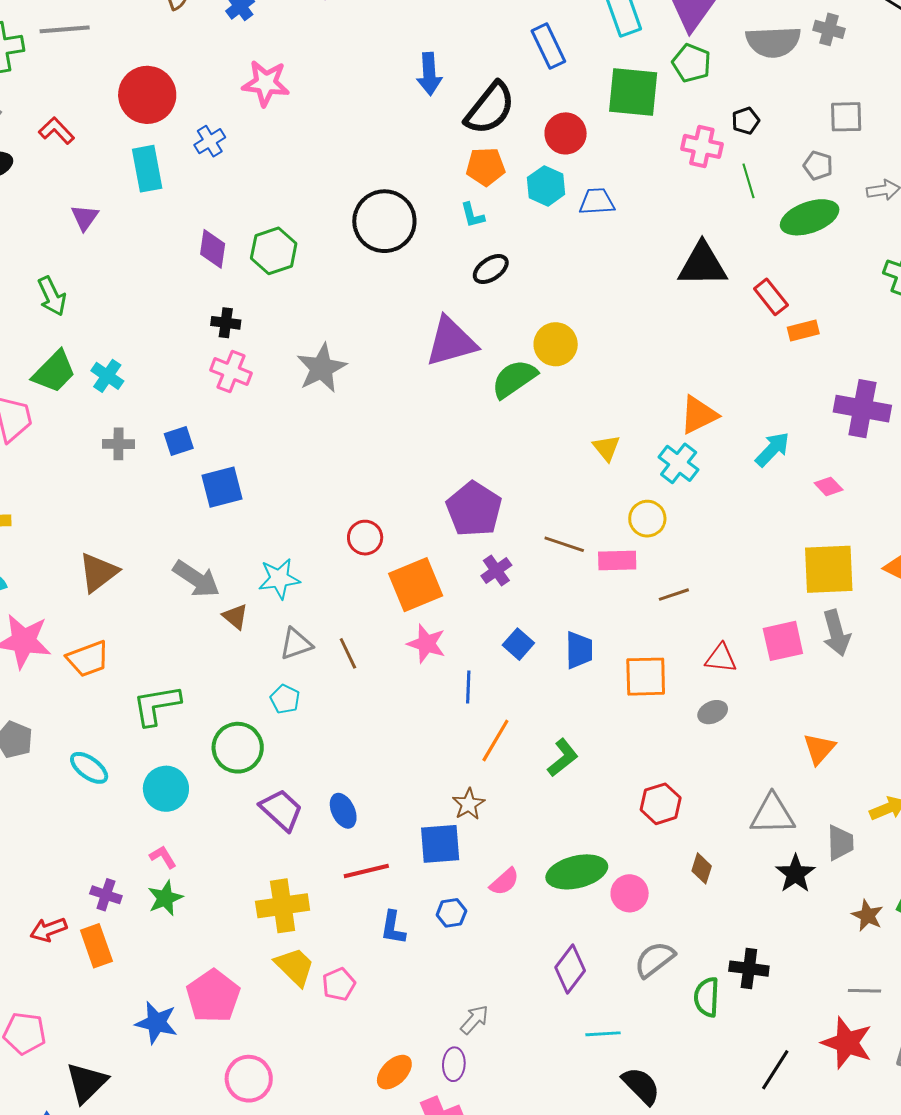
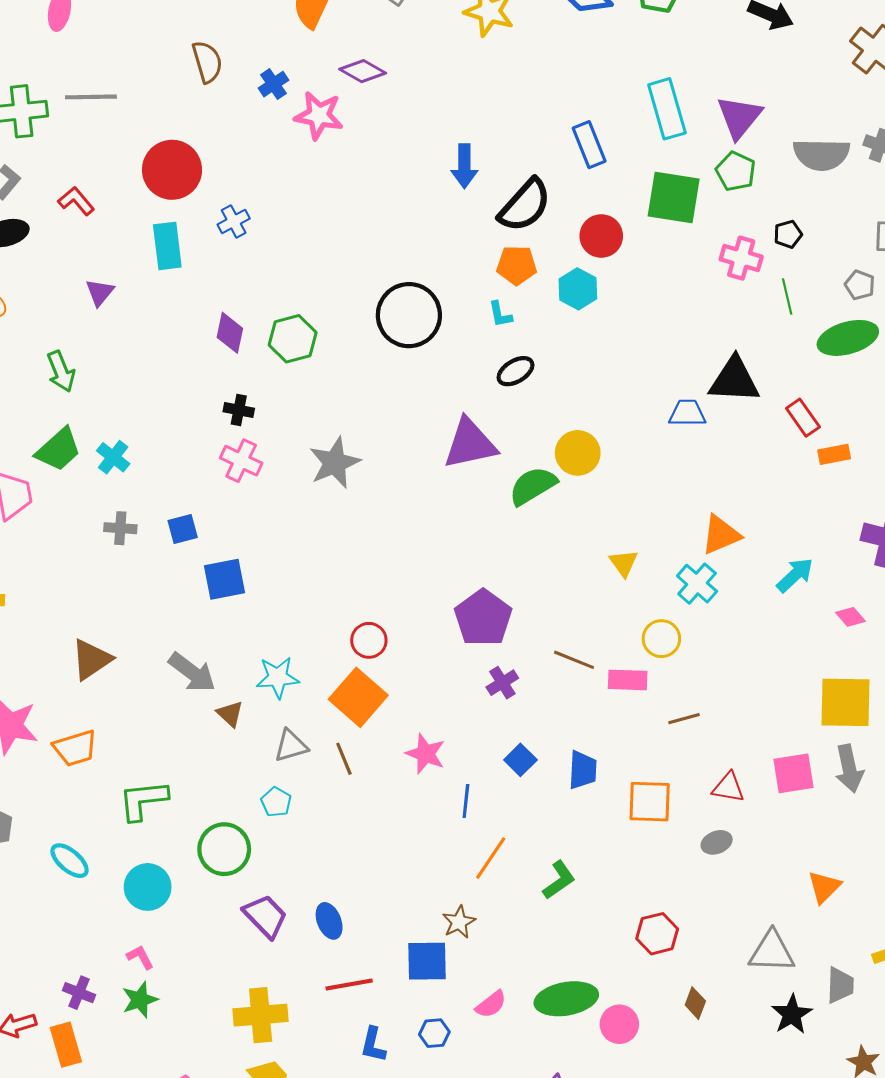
pink star: (266, 83) -> (319, 115), moved
blue trapezoid: (597, 202) -> (687, 413), moved
orange square: (416, 585) -> (358, 697), moved, turned -30

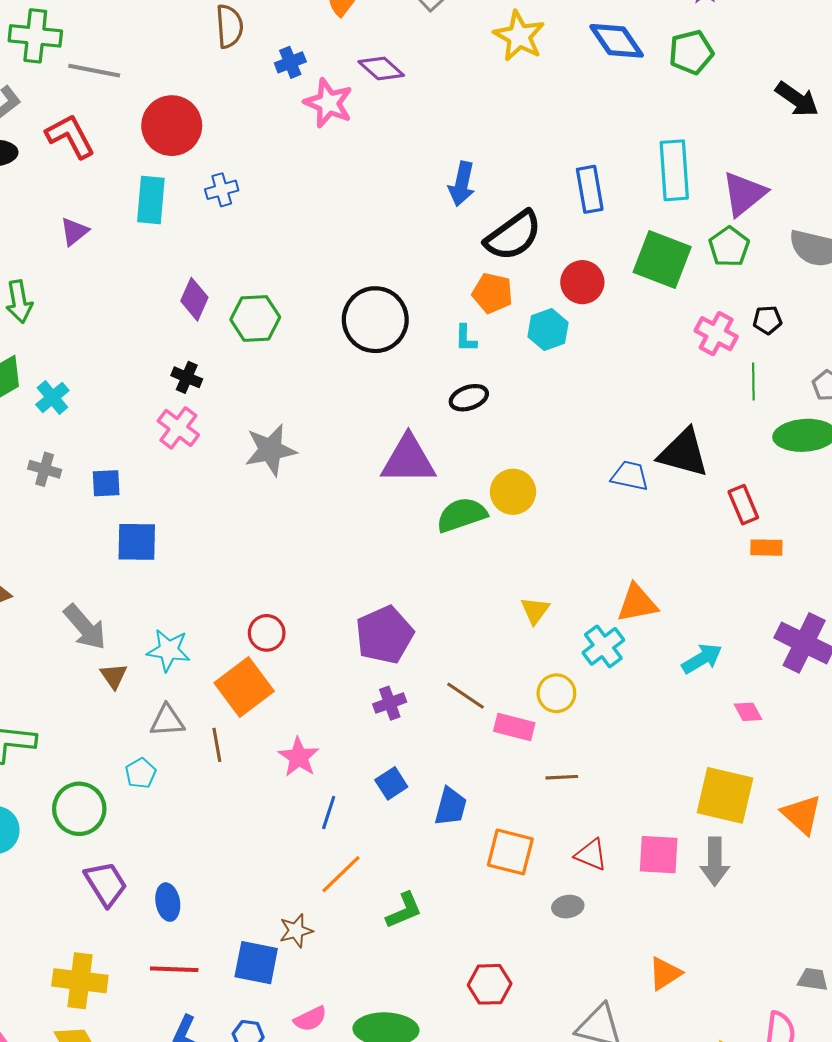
gray line: (91, 97) -> (94, 71), moved
red L-shape: (76, 201) -> (70, 136), size x1.4

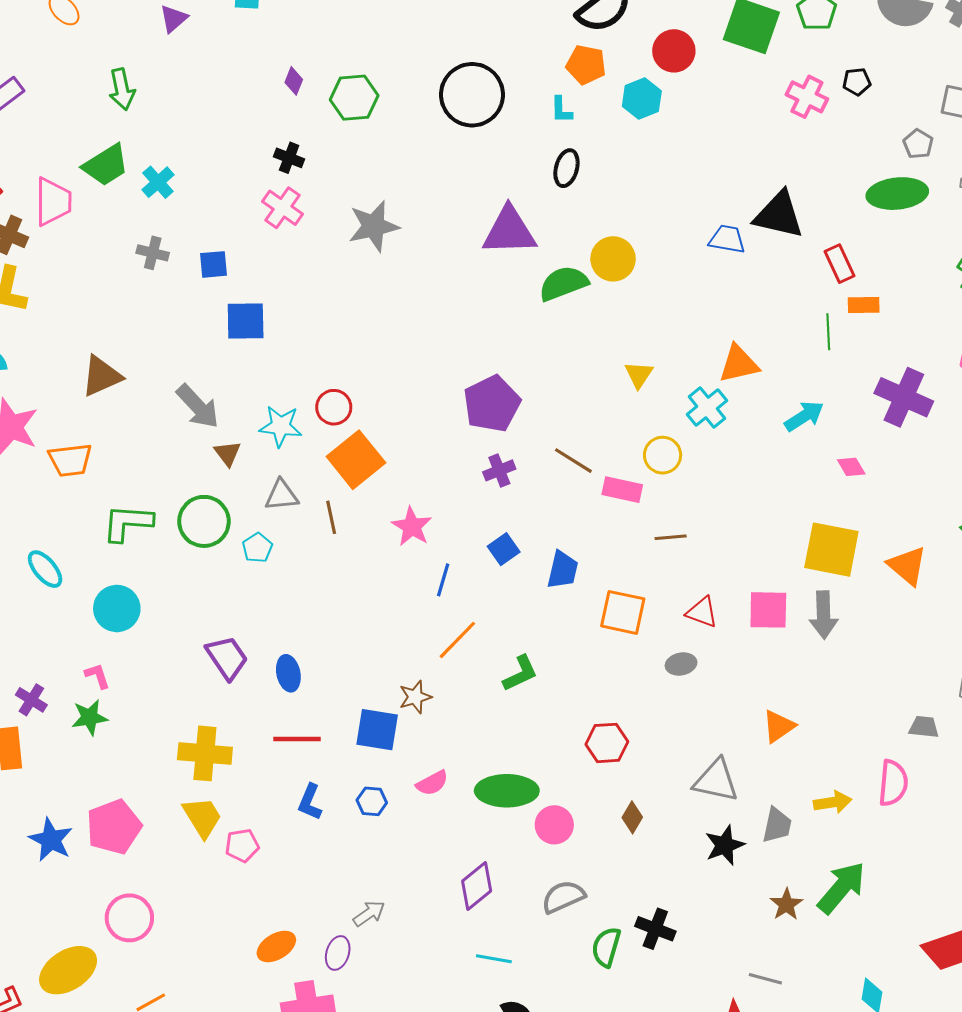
purple diamond: (194, 299) -> (294, 81), size x0.7
green line: (753, 381) -> (828, 332), moved
black ellipse: (469, 398) -> (566, 168), turned -54
red circle: (267, 633) -> (334, 407), moved
green circle: (79, 809) -> (204, 521), moved

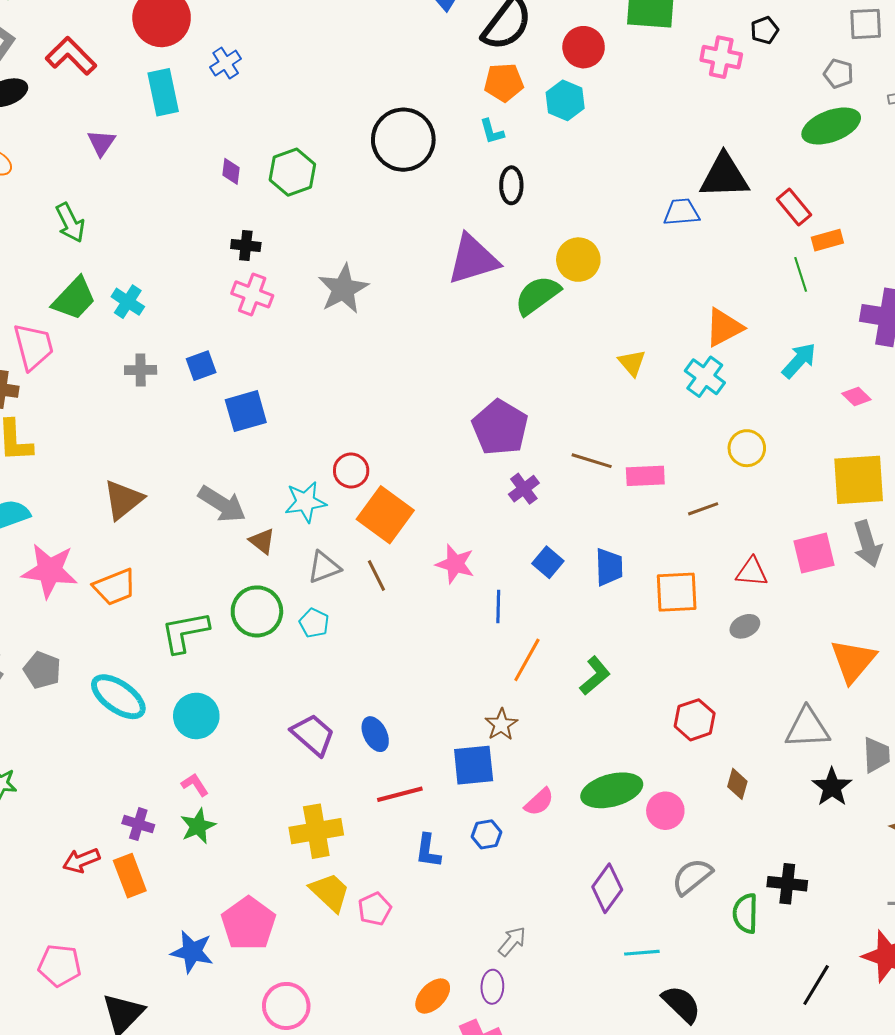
yellow circle: (663, 455) -> (747, 448), moved
cyan ellipse: (45, 569) -> (118, 697), size x1.4
orange triangle: (779, 726) -> (853, 661), size x1.4

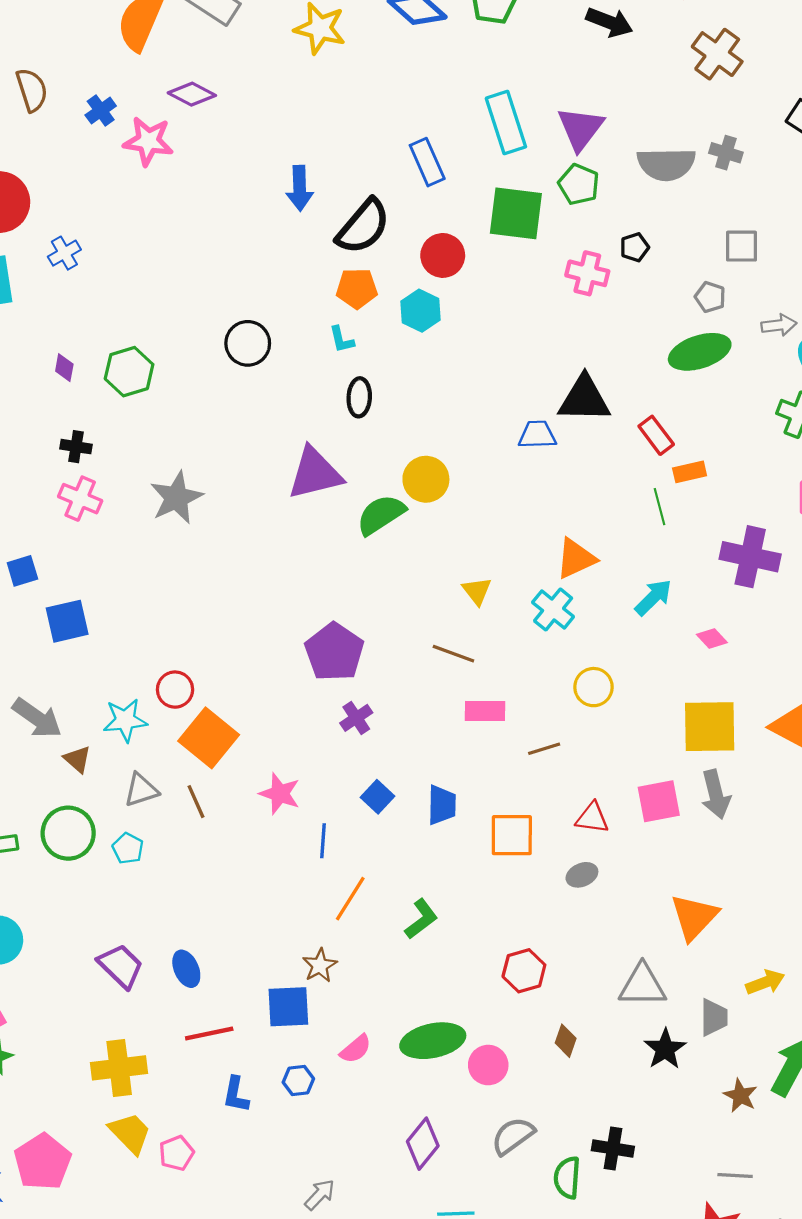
black circle: (403, 140) -> (248, 343), size x0.7
brown line: (592, 461) -> (453, 654), moved

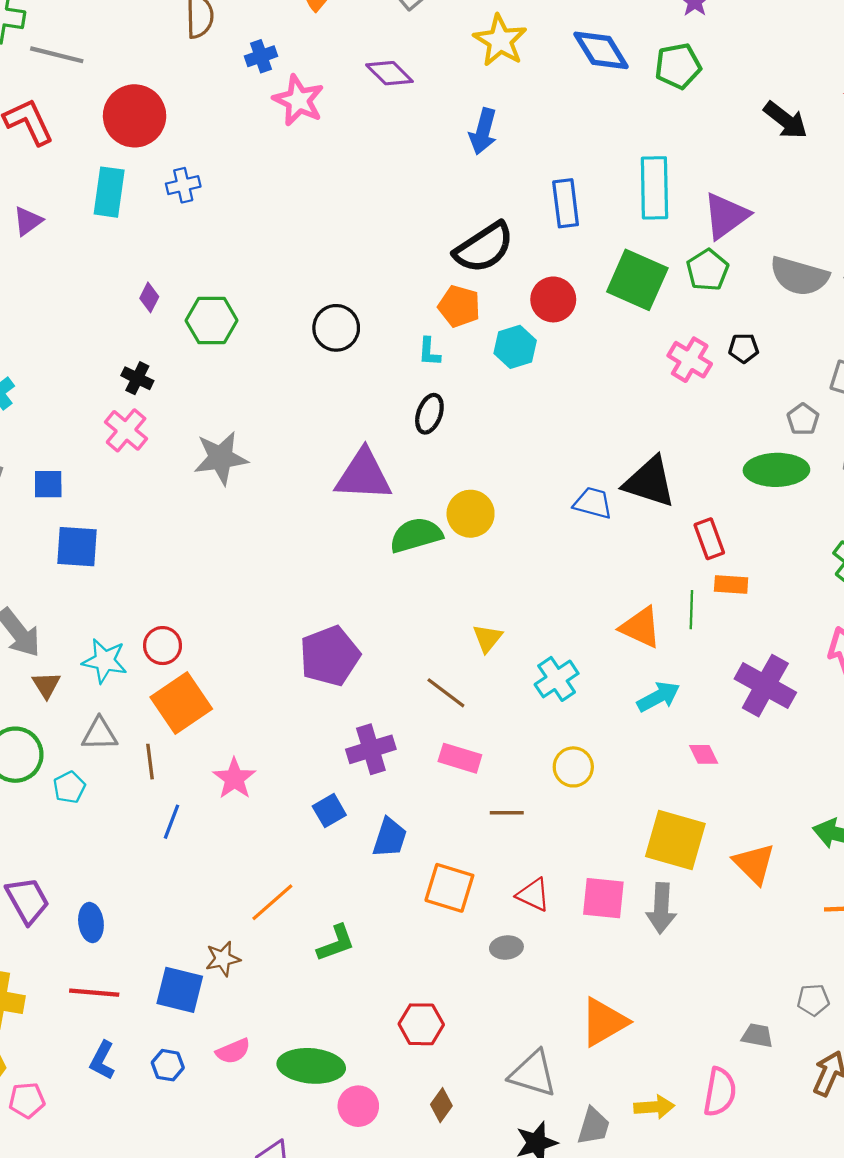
purple diamond: (192, 94) -> (389, 73), moved
blue arrow: (300, 188) -> (483, 131), moved
orange triangle: (576, 559) -> (641, 627), moved, turned 33
purple cross: (356, 718) -> (371, 749), moved, size x1.4
blue line: (323, 841) -> (172, 822), moved

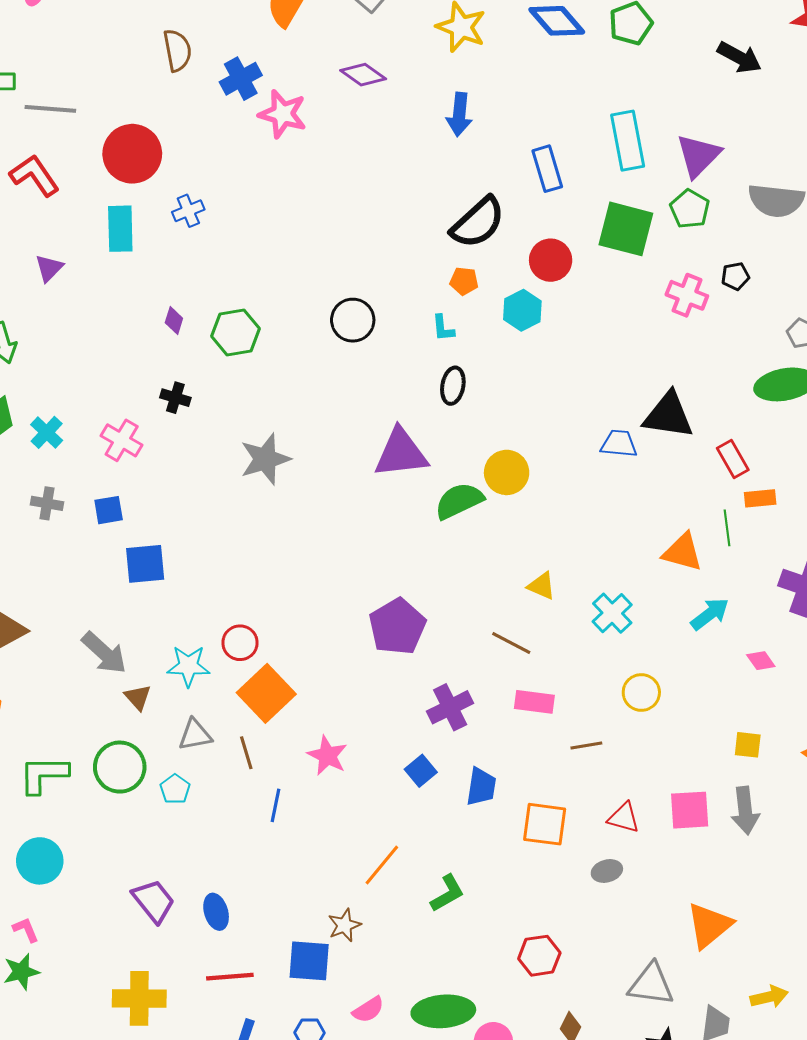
blue cross: (261, 56) -> (241, 79), size x1.4
orange pentagon: (459, 306) -> (464, 281), size x0.7
pink cross: (126, 430) -> (122, 440), moved
yellow triangle: (487, 638) -> (542, 586), turned -36
yellow square: (675, 840) -> (748, 745), size x0.5

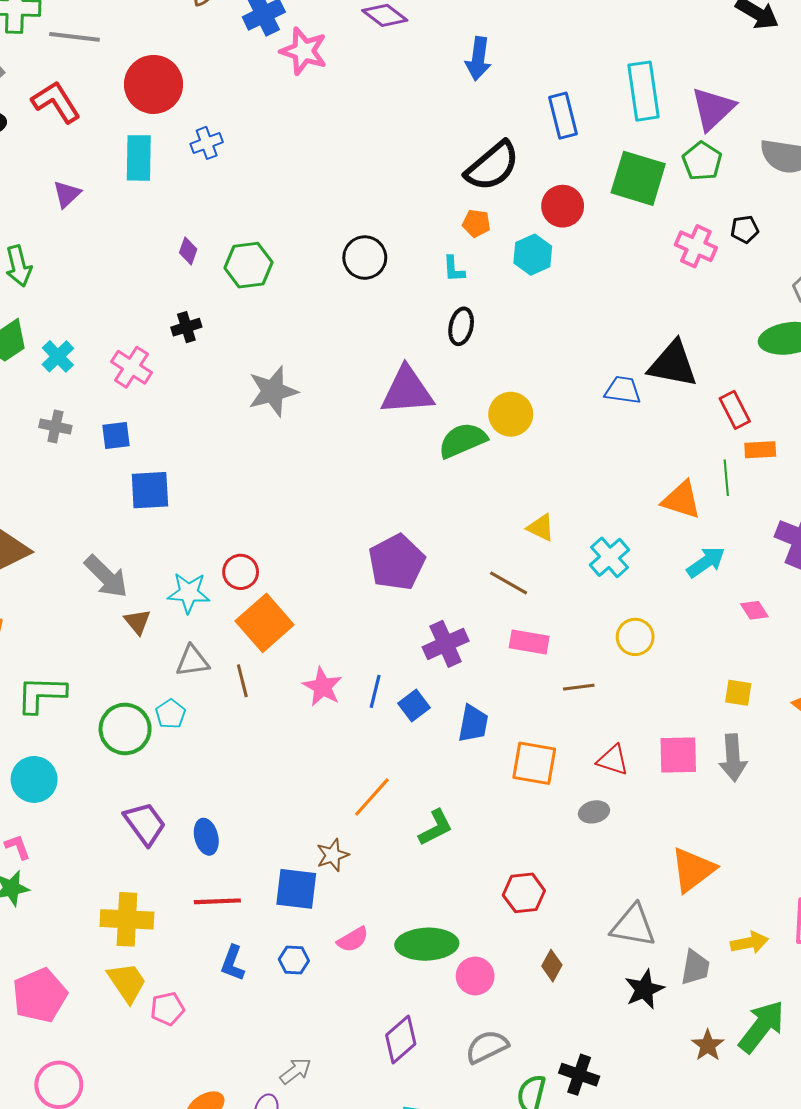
black cross: (175, 398) -> (186, 327), turned -36
green circle: (120, 767) -> (125, 729), moved
blue line: (276, 805) -> (375, 691), moved

